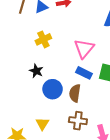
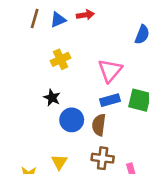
blue rectangle: (84, 73) -> (110, 100), turned -42

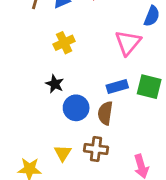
pink triangle: (110, 70) -> (128, 43), moved
brown cross: (103, 158) -> (96, 149), moved

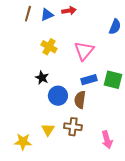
yellow cross: (64, 43) -> (49, 47), turned -35
pink triangle: (128, 43) -> (84, 51), moved

